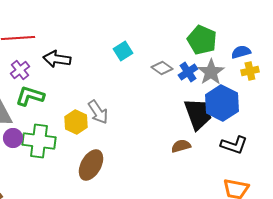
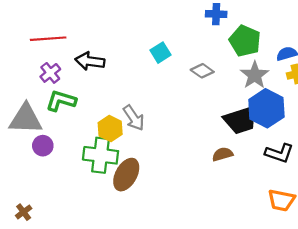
blue cross: (188, 72) -> (216, 14), moved, turned 36
black trapezoid: (198, 114) -> (241, 120), turned 92
green cross: (39, 141) -> (101, 155), moved

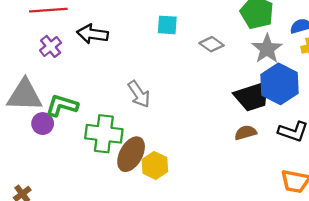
cyan square: (160, 53) -> (167, 25), turned 36
green L-shape: (61, 101) -> (62, 105), moved
yellow hexagon: (110, 129) -> (155, 165), moved
brown semicircle: (223, 154) -> (246, 133), moved

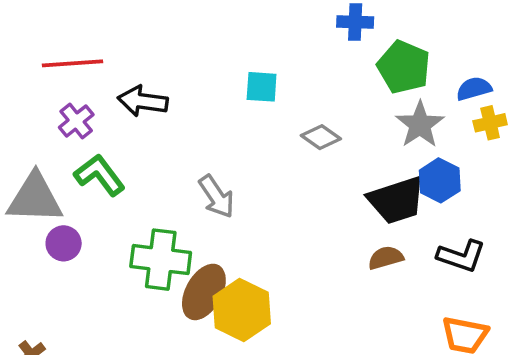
gray diamond: (212, 44) -> (321, 137), moved
blue hexagon: (280, 84) -> (440, 180), size x0.7
green L-shape: (62, 105) -> (100, 175), moved, turned 36
yellow hexagon: (155, 165) -> (242, 310), size x1.4

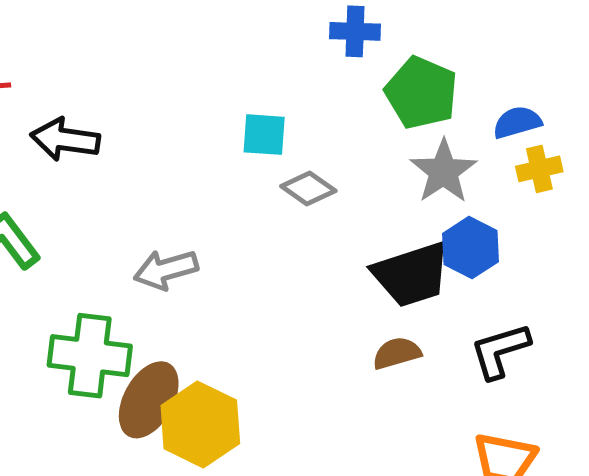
cyan square: (262, 87) -> (264, 135), moved
gray arrow: (217, 197) -> (166, 270), turned 108
black L-shape: (461, 256) -> (500, 351), turned 144

